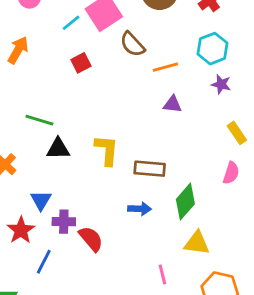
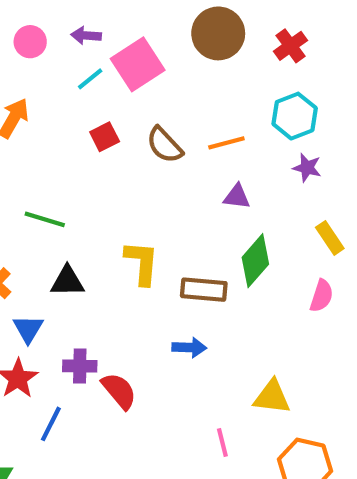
brown semicircle: (132, 44) -> (164, 145), moved
black triangle: (58, 149) -> (67, 281), moved
blue triangle: (41, 200) -> (28, 329), moved
green diamond: (185, 202) -> (255, 261), moved

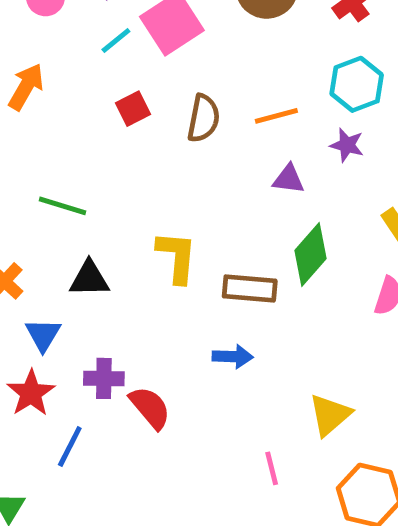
brown semicircle: (164, 145) -> (203, 118), turned -126
purple star: (307, 168) -> (347, 145), moved
yellow triangle: (272, 397) -> (330, 415), turned -48

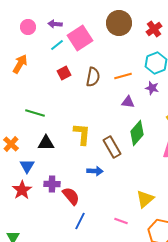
brown rectangle: (250, 289) -> (112, 147), turned 55
blue arrow: (233, 357) -> (95, 171), moved
blue line: (70, 447) -> (80, 221), moved
pink line: (272, 468) -> (121, 221), turned -56

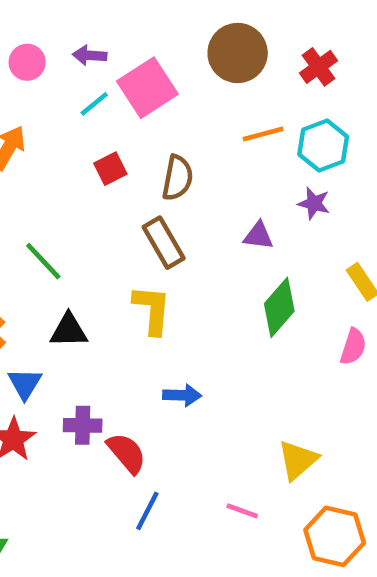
orange line: (123, 76) -> (263, 134), moved
green line: (35, 113) -> (43, 261), turned 30
brown rectangle: (112, 147) -> (164, 243), moved

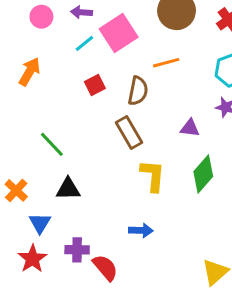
orange line: (263, 134) -> (166, 63), moved
yellow L-shape: (152, 310) -> (153, 176), moved

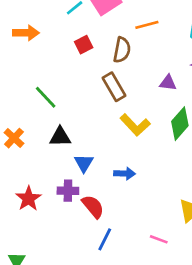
orange arrow: (30, 72) -> (26, 33), turned 60
yellow L-shape: (153, 176) -> (135, 125), turned 132
blue triangle: (40, 223) -> (84, 163), moved

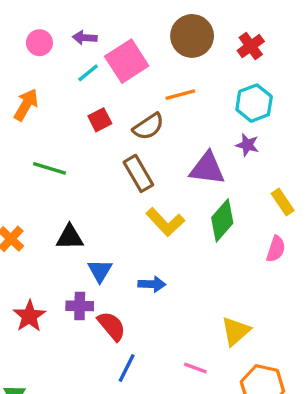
orange arrow: (26, 33) -> (26, 105), turned -60
brown semicircle: (122, 50) -> (148, 127), turned 45
purple triangle: (168, 83) -> (207, 168), size x1.6
green line: (46, 97) -> (50, 168), moved, turned -30

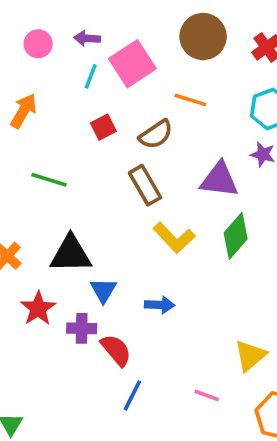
cyan line: (88, 73) -> (91, 76), turned -30
orange line: (180, 95) -> (190, 100), turned 32
black triangle: (70, 237) -> (71, 254), size x1.4
red star: (29, 316) -> (38, 308), moved

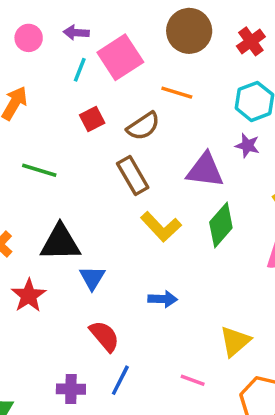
blue arrow: (160, 305) -> (163, 299), moved
purple cross: (82, 328) -> (71, 389), moved

